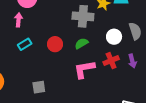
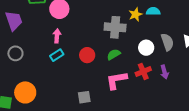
pink arrow: (18, 20) -> (57, 36), moved
gray square: (39, 87) -> (84, 97), moved

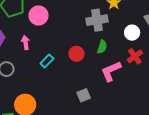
pink arrow: (57, 36) -> (26, 43), moved
green semicircle: (114, 54) -> (102, 47), turned 152

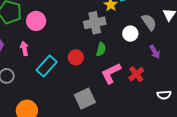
red cross: (135, 56) -> (136, 74), moved
cyan rectangle: (47, 61) -> (47, 66), size x1.5
gray square: (84, 95) -> (85, 99), size x1.5

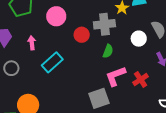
pink circle: (36, 21) -> (56, 16), moved
red circle: (76, 57) -> (82, 35), moved
gray square: (85, 99) -> (99, 98), moved

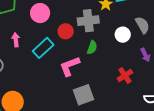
cyan rectangle: (52, 62) -> (43, 48), moved
pink L-shape: (116, 76) -> (70, 66), moved

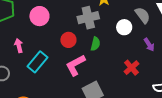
red circle: (66, 31) -> (68, 40), moved
cyan rectangle: (43, 48) -> (37, 62), moved

